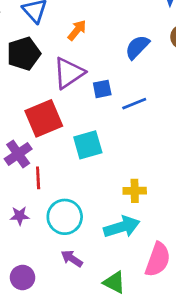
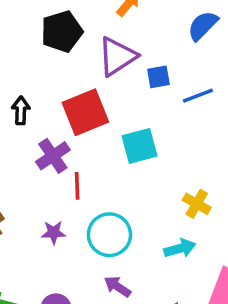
yellow cross: (135, 191) -> (197, 204), turned 30
cyan arrow: (122, 227) -> (180, 248), size x0.7

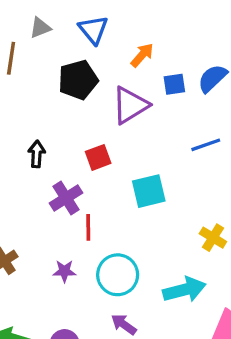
blue square: (158, 77) -> (174, 84), moved
red square: (85, 112) -> (98, 157), size x0.6
yellow cross: (197, 204) -> (213, 238), moved
cyan arrow: (180, 248) -> (184, 290), size x1.4

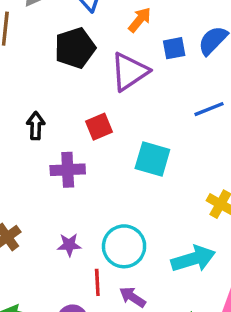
cyan square: (149, 191) -> (152, 159), turned 32
purple cross: (66, 198) -> (68, 170), turned 32
red line: (88, 227) -> (97, 282), moved

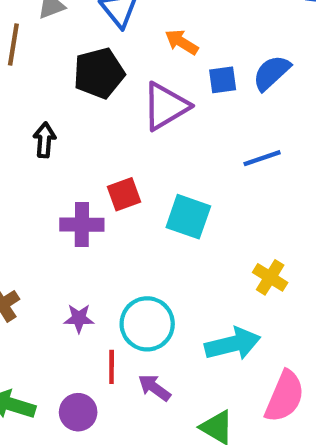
orange arrow: (140, 20) -> (182, 42), turned -100
black arrow: (36, 126) -> (44, 140), moved
red square: (99, 127) -> (124, 194), moved

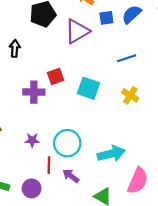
yellow cross: (270, 277) -> (130, 95), moved

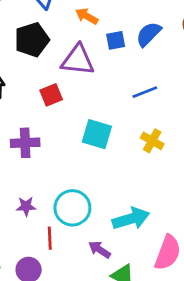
purple triangle: (77, 31) -> (78, 60), turned 40
red square: (56, 76) -> (51, 95), moved
purple arrow: (71, 176) -> (100, 250), moved

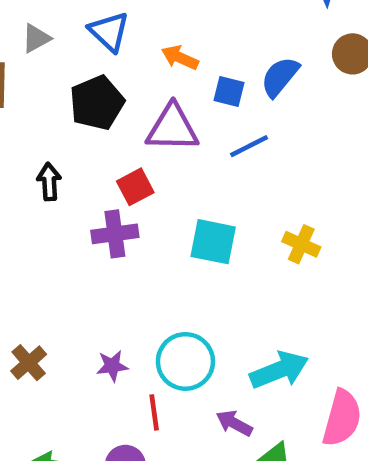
blue square: (116, 40) -> (229, 92), turned 30
blue line: (145, 92) -> (249, 146), moved
purple cross: (25, 143) -> (115, 234), moved

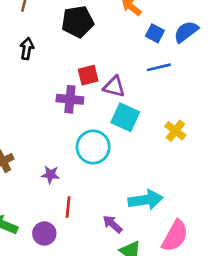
purple triangle: (172, 128) -> (114, 87), moved, size x0.7
black arrow: (49, 182) -> (27, 49), moved
cyan circle: (185, 361) -> (93, 147), moved

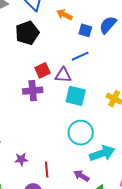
blue line: (159, 67) -> (80, 56), moved
cyan circle: (93, 147) -> (81, 133), moved
purple star: (50, 175) -> (21, 159), moved

